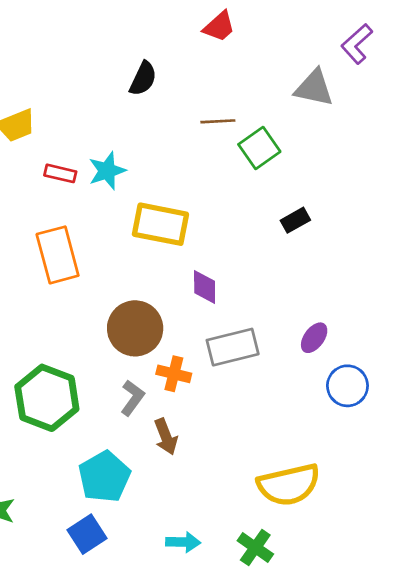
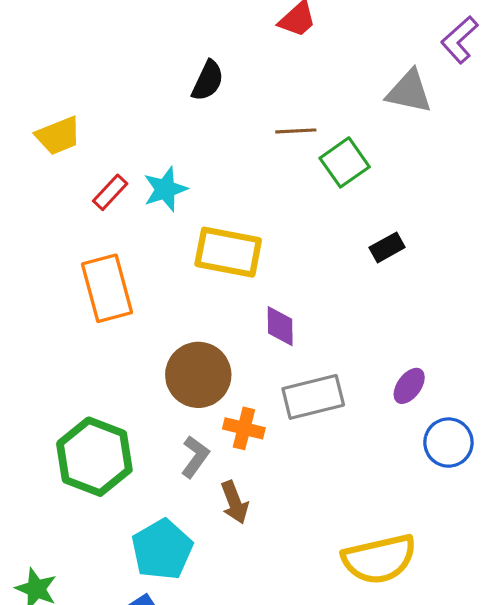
red rectangle: (60, 173) -> (110, 192), turned -60

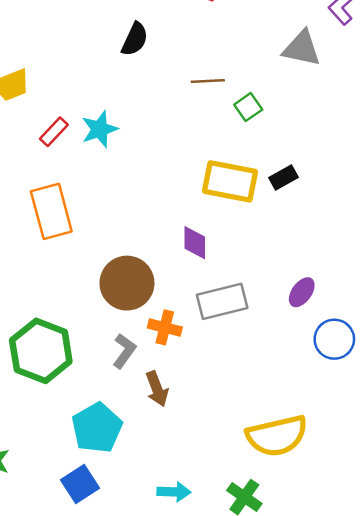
green square: (345, 162) -> (248, 107), size x0.7
yellow rectangle: (228, 252) -> (230, 181), moved

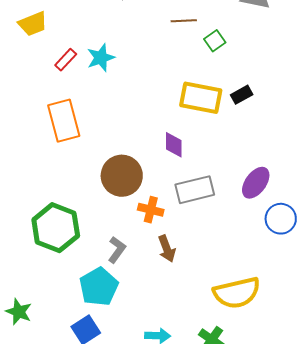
purple ellipse: (302, 292) -> (256, 183), size x1.4
gray L-shape: (124, 351) -> (117, 250), moved
brown arrow: (157, 389) -> (167, 249), moved

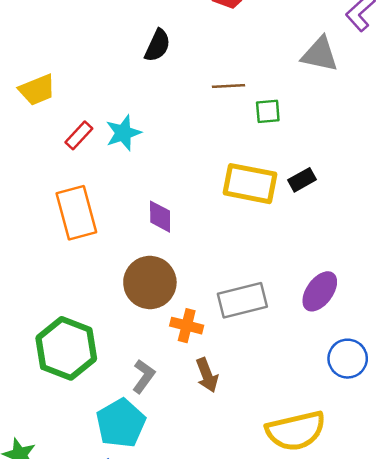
green square: (215, 41) -> (268, 111), turned 30
purple diamond: (174, 145) -> (160, 217), moved
blue circle: (281, 219) -> (348, 359), moved

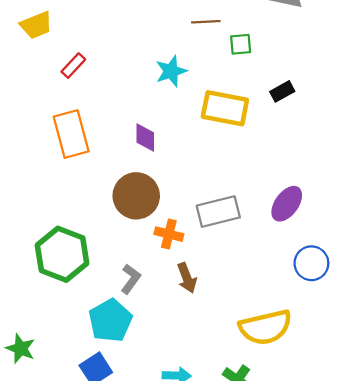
cyan star: (123, 133) -> (171, 71), moved
black rectangle: (302, 180) -> (282, 91), moved

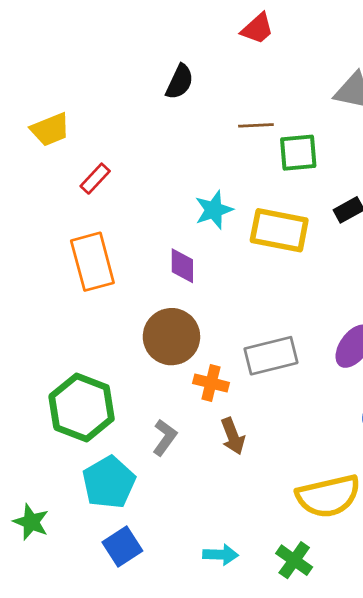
green square: (241, 44) -> (298, 153), size x1.4
cyan star: (171, 71) -> (214, 210), moved
cyan pentagon: (110, 321) -> (109, 482), moved

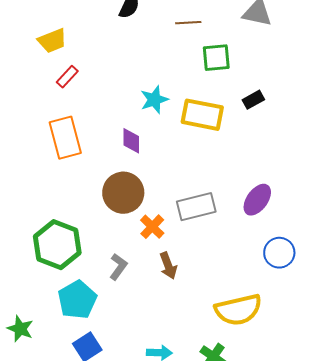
brown line: (256, 125) -> (188, 23), moved
yellow trapezoid: (50, 129) -> (52, 41), moved
orange cross: (211, 383) -> (152, 227), turned 30

